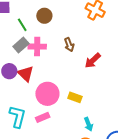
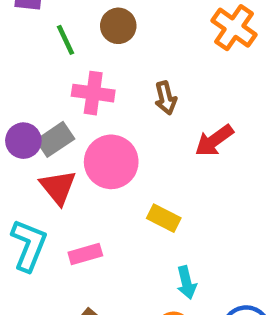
gray rectangle: (21, 45) -> (55, 139), moved
red triangle: (26, 74) -> (58, 187), moved
pink circle: (47, 94) -> (111, 162), moved

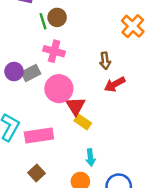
brown circle: (118, 26) -> (57, 17), moved
brown arrow: (166, 98) -> (105, 61), moved
red triangle: (58, 187) -> (76, 106), moved
pink rectangle: (85, 254) -> (39, 136), size x1.6

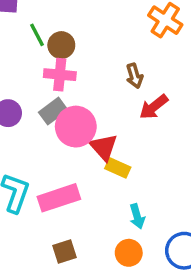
brown circle: (57, 17) -> (61, 45), moved
gray rectangle: (31, 73) -> (53, 111), moved
brown square: (36, 173) -> (64, 252), turned 35

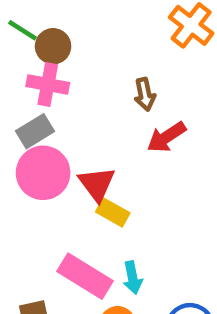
green line: (37, 35) -> (22, 30), turned -35
pink circle: (76, 127) -> (43, 173), moved
pink rectangle: (59, 198) -> (85, 276), moved, turned 45

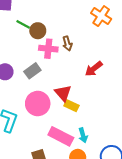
pink cross: (48, 84) -> (48, 49), moved
brown arrow: (145, 94) -> (67, 43), moved
pink circle: (43, 173) -> (38, 104), moved

